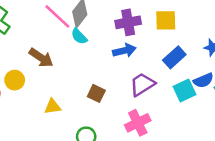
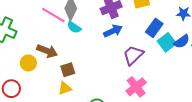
yellow circle: (15, 80) -> (28, 63), moved
cyan square: (184, 90) -> (167, 42), moved
brown square: (96, 93) -> (68, 70), moved, turned -32

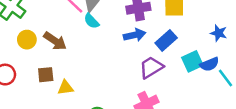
blue rectangle: (154, 28) -> (166, 40), moved
yellow circle: (28, 63) -> (27, 40), moved
brown square: (68, 70) -> (46, 75), moved

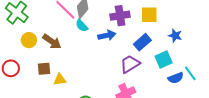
blue star: (219, 33) -> (175, 36), moved
blue arrow: (135, 35) -> (107, 35), moved
blue semicircle: (209, 64) -> (176, 78), moved

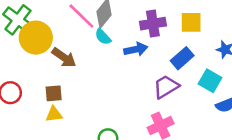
yellow circle: (29, 40) -> (36, 38), moved, size x1.6
cyan square: (164, 60) -> (210, 81), turned -36
yellow triangle: (60, 80) -> (54, 114), moved

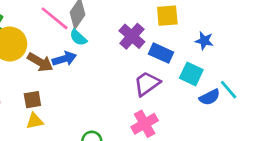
purple cross: (153, 24) -> (132, 36), moved, turned -35
blue arrow: (136, 49) -> (64, 59), moved
blue rectangle: (182, 58) -> (161, 53), turned 70

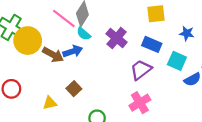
purple cross: (132, 36) -> (117, 38), moved
brown square: (32, 100) -> (74, 89), moved, turned -32

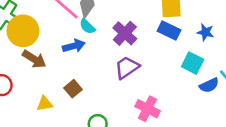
blue rectangle: (152, 44) -> (169, 30), moved
brown arrow: (53, 55) -> (34, 59), moved
purple trapezoid: (141, 70) -> (127, 67), moved
pink cross: (140, 103) -> (148, 109), turned -35

